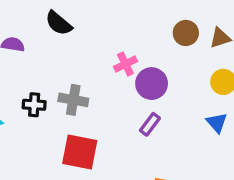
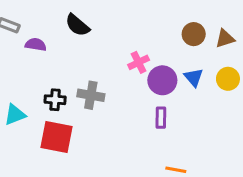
blue triangle: (217, 123) -> (194, 77), moved
purple rectangle: (150, 124) -> (161, 118), turned -36
red square: (80, 152) -> (57, 137), moved

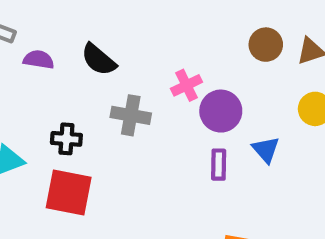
black semicircle: (77, 25) -> (99, 60), moved
blue triangle: (194, 77) -> (266, 150), moved
gray cross: (91, 95) -> (131, 115), moved

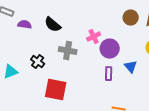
black cross: (66, 139) -> (38, 62), turned 32
red square: (69, 192) -> (56, 90), moved

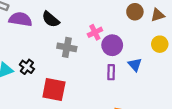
purple semicircle: (25, 25) -> (20, 19), size x1.5
black cross: (38, 62) -> (27, 67), moved

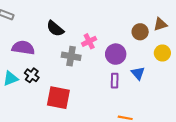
brown circle: (135, 12) -> (140, 32), moved
purple semicircle: (20, 19) -> (23, 48), moved
pink cross: (95, 32) -> (89, 41), moved

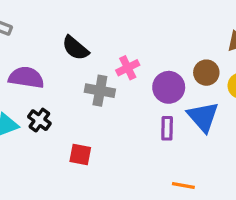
brown circle: (140, 32) -> (206, 73), moved
blue triangle: (138, 73) -> (203, 117), size x1.5
red square: (58, 98) -> (80, 154), size x0.6

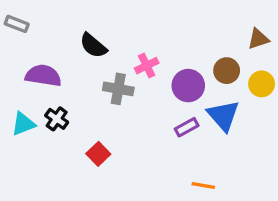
purple rectangle: (167, 128) -> (187, 127), turned 60
red square: (80, 154) -> (98, 154), turned 35

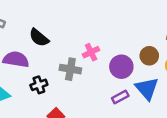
black semicircle: (93, 46) -> (39, 38), moved
black cross: (57, 119) -> (39, 85), moved, turned 35

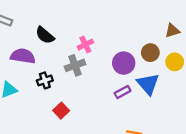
pink cross: (91, 52) -> (85, 45), moved
gray cross: (70, 69) -> (75, 65), turned -30

